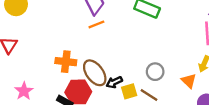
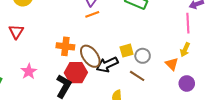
black arrow: (114, 82) -> (107, 65), size x1.5
yellow square: (129, 91) -> (127, 51), moved

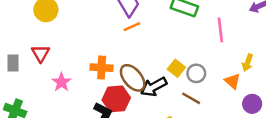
pink line: (188, 23) -> (220, 30), moved
yellow square: (127, 51) -> (176, 68), turned -32
pink star: (29, 71) -> (61, 82), moved

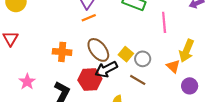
yellow arrow: (248, 63) -> (187, 51), size x1.5
brown ellipse: (133, 78) -> (98, 50), moved
pink star: (61, 82) -> (27, 82), moved
red hexagon: (116, 99) -> (90, 79), moved

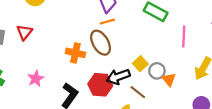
brown ellipse: (98, 50) -> (101, 43), moved
orange triangle: (173, 66) -> (169, 80), moved
brown line: (138, 80) -> (138, 92), moved

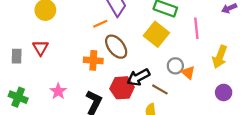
orange line: (107, 22) -> (100, 24), moved
yellow square: (140, 64) -> (156, 34), moved, size x1.6

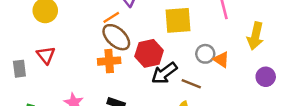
yellow square: (156, 34) -> (178, 20), turned -35
brown ellipse: (116, 47) -> (116, 37), moved
red hexagon: (122, 88) -> (149, 53), moved

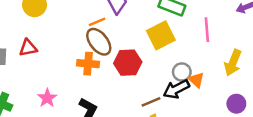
yellow square: (178, 20) -> (161, 35), turned -32
red triangle: (46, 55) -> (28, 48), turned 48
black arrow: (164, 73) -> (176, 89), moved
brown line: (191, 84) -> (151, 102), moved, turned -54

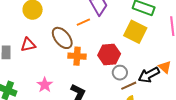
yellow square: (161, 35) -> (135, 32), turned -35
brown ellipse: (99, 42) -> (62, 38), moved
gray circle: (182, 72) -> (120, 73), moved

